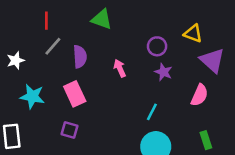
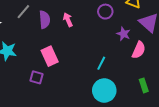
pink arrow: (120, 68) -> (68, 20), moved
purple star: (163, 72) -> (123, 34), moved
pink rectangle: (75, 94) -> (50, 56), moved

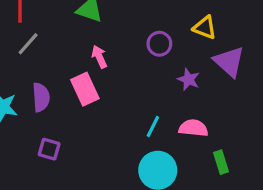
purple semicircle: (45, 20) -> (41, 97), moved
pink semicircle: (139, 50) -> (193, 128), moved, turned -108
pink rectangle: (50, 56) -> (85, 89), moved

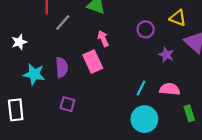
gray line: (28, 44) -> (63, 23), moved

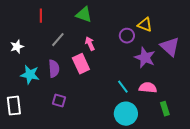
yellow triangle: (178, 18) -> (145, 25), moved
gray line: (63, 23) -> (58, 40), moved
purple star: (166, 55) -> (145, 58), size x1.5
cyan line: (141, 88) -> (123, 87), turned -64

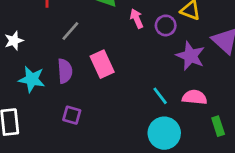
pink arrow: (90, 44) -> (137, 19), moved

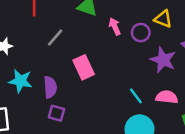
purple semicircle: (65, 71) -> (50, 87), moved

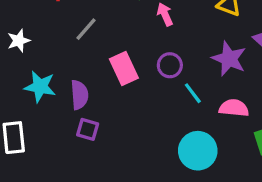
purple circle: (141, 33) -> (170, 65), moved
cyan line: (136, 96) -> (193, 93), moved

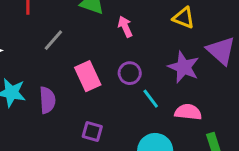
purple square: (88, 129) -> (92, 131), moved

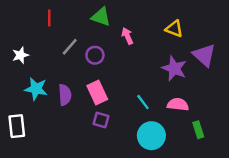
purple circle: (130, 73) -> (95, 55), moved
pink rectangle: (88, 76) -> (97, 92), moved
cyan line: (151, 99) -> (143, 102), moved

